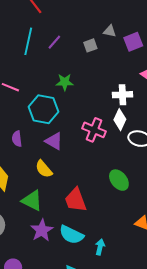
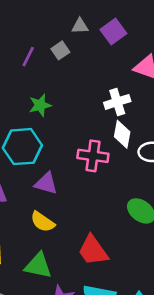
purple line: (54, 42) -> (28, 57), moved

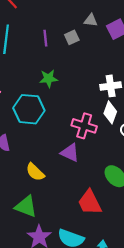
purple line: (28, 57) -> (45, 38), turned -42
purple triangle: (46, 183) -> (70, 153), moved
red trapezoid: (93, 250) -> (90, 202), moved

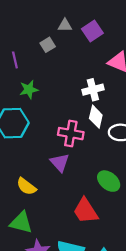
purple line: (45, 38) -> (15, 60), moved
purple triangle: (70, 153) -> (60, 162), turned 30

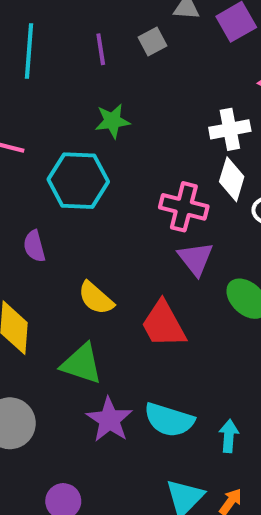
purple line: (15, 60) -> (101, 49), moved
purple triangle: (60, 162) -> (196, 259), moved
red trapezoid: (86, 211) -> (163, 324), moved

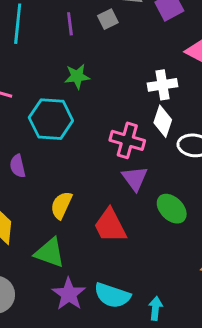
yellow semicircle: (96, 298) -> (61, 205), turned 72

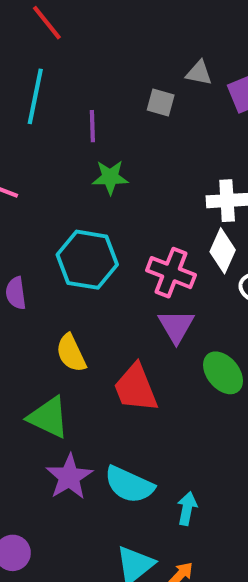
gray square: (108, 19) -> (161, 102), turned 36
purple line: (70, 24) -> (92, 126), moved
cyan hexagon: (51, 119) -> (87, 260), moved
yellow semicircle: (61, 205) -> (71, 353), turned -56

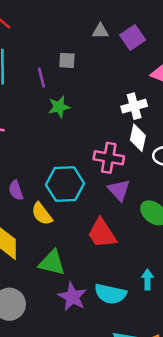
gray square: (161, 102) -> (67, 60), moved
cyan hexagon: (87, 260) -> (65, 184), moved
yellow semicircle: (71, 353) -> (42, 214), moved
cyan arrow: (187, 508) -> (147, 280), moved

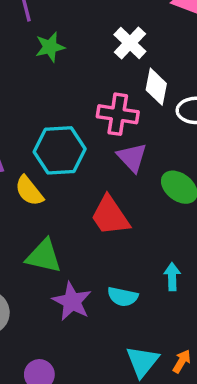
white cross: (134, 106) -> (130, 43), moved, turned -30
cyan semicircle: (110, 294) -> (123, 297), size x0.7

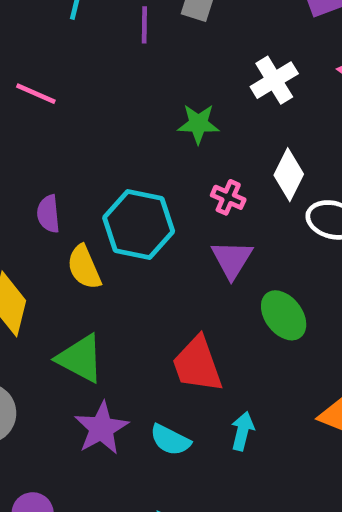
white cross: (130, 43) -> (274, 80), moved
green star: (50, 47) -> (198, 124), moved
pink cross: (118, 114) -> (228, 197), size x0.6
red trapezoid: (110, 216) -> (197, 364), moved

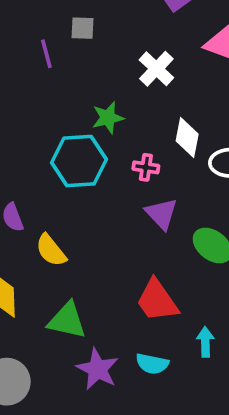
cyan hexagon: (139, 224) -> (79, 161), moved

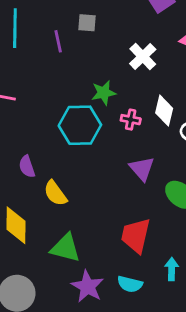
pink cross: (146, 167) -> (131, 120), moved
red trapezoid: (157, 301) -> (136, 236), turned 45

